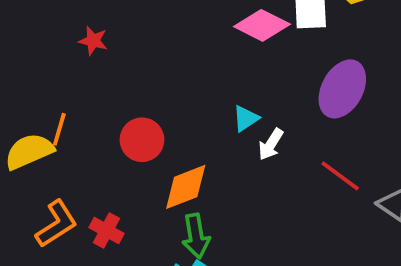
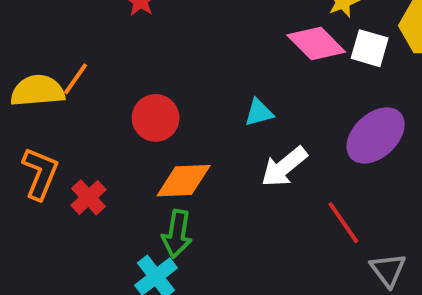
cyan triangle: (246, 118) -> (259, 113), moved
white arrow: (271, 144) -> (284, 167), size x1.4
orange L-shape: (56, 224) -> (40, 173), turned -54

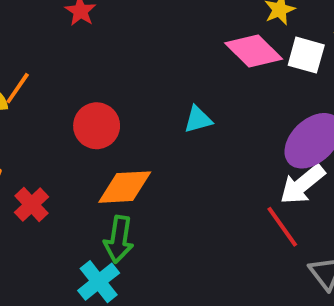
white arrow: (284, 167) -> (302, 184), moved

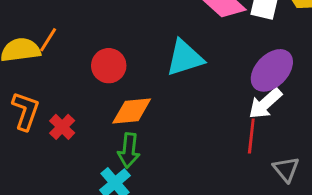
cyan triangle: (198, 119) -> (185, 58), size x1.8
red line: (282, 227) -> (251, 136), turned 44

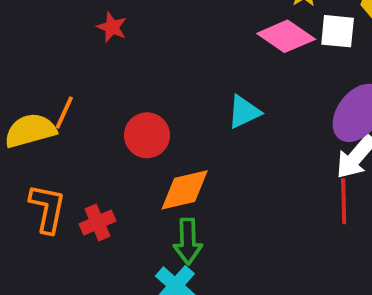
cyan triangle: (185, 58) -> (244, 112), size x0.7
red cross: (62, 127) -> (98, 223), turned 30

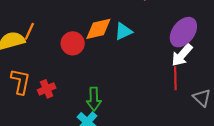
orange diamond: (185, 190) -> (98, 29), moved

